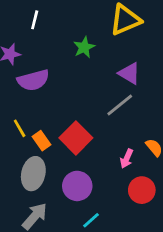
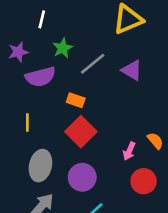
green star: (84, 47) -> (63, 48), moved
gray line: (120, 105) -> (93, 64), moved
yellow line: (20, 128) -> (27, 122), turned 30
orange rectangle: (42, 141) -> (76, 100), moved, turned -36

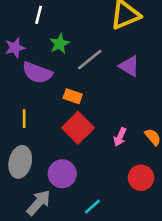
purple semicircle: (40, 77) -> (37, 73), turned 36
pink arrow: (129, 151) -> (120, 137), moved
gray ellipse: (40, 166) -> (20, 162), moved
purple circle: (82, 177) -> (62, 174), moved

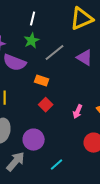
white line: (39, 15) -> (33, 19), moved
red square: (78, 128) -> (46, 105), size x0.6

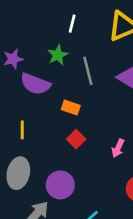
white line: (33, 19) -> (72, 24), moved
gray line: (55, 53) -> (88, 71), turned -65

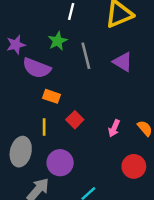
orange rectangle: (71, 108) -> (51, 96), moved
yellow line: (22, 130) -> (44, 127), moved

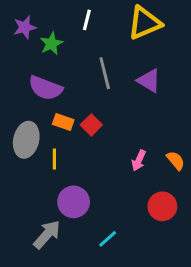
green star: (58, 41) -> (51, 44), moved
purple star: (16, 45) -> (25, 27), moved
red square: (75, 120) -> (91, 125), moved
gray ellipse: (21, 152) -> (26, 140), moved

